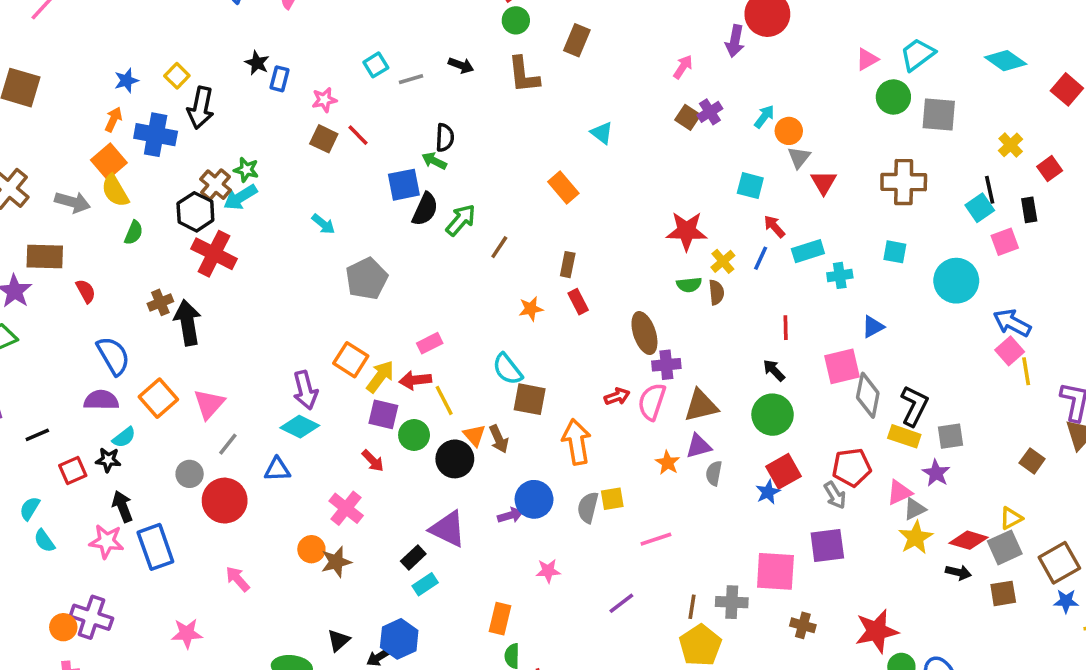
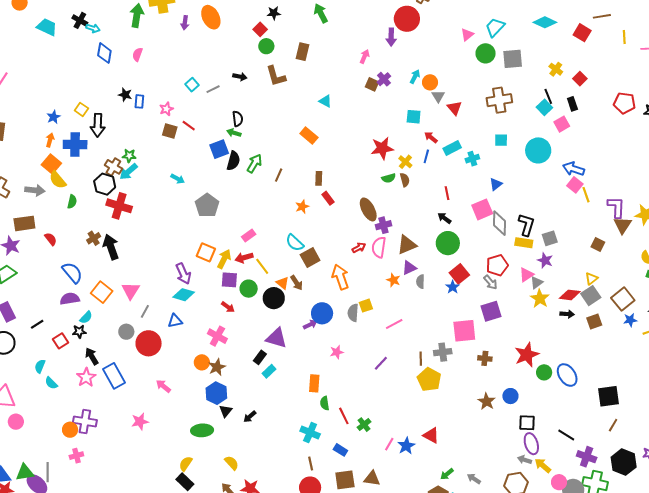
brown square: (530, 399) -> (310, 257), turned -30
pink star: (106, 541) -> (86, 377), turned -30
blue hexagon: (399, 639) -> (216, 393), moved

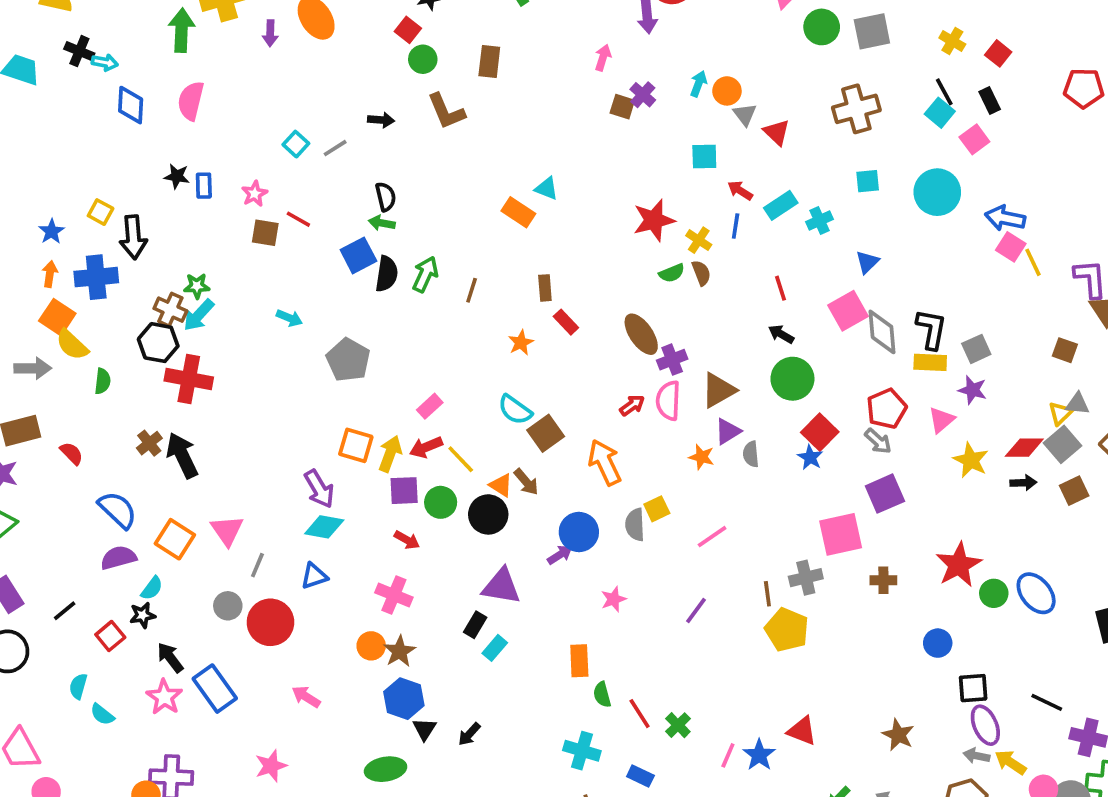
pink semicircle: (137, 54) -> (191, 101), size x1.5
cyan triangle: (325, 101) -> (547, 188), moved
gray triangle: (537, 283) -> (1077, 404), moved, turned 48
brown star: (487, 401) -> (898, 735), moved

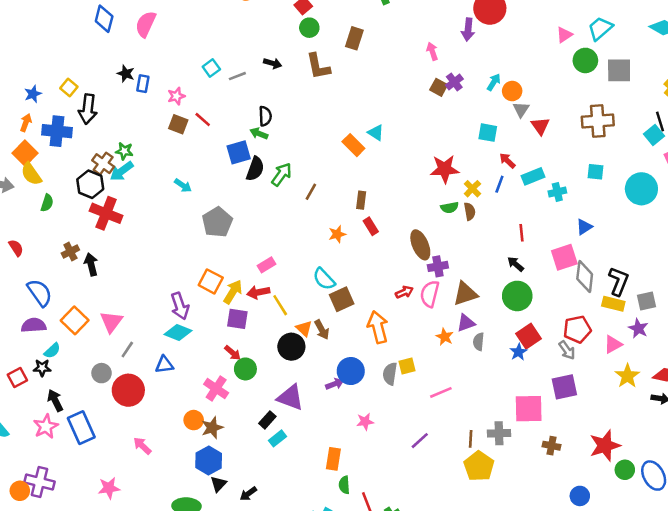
pink arrow: (603, 58) -> (432, 51), turned -48
black arrow: (182, 455) -> (91, 264), size x0.7
green circle: (441, 502) -> (245, 369), moved

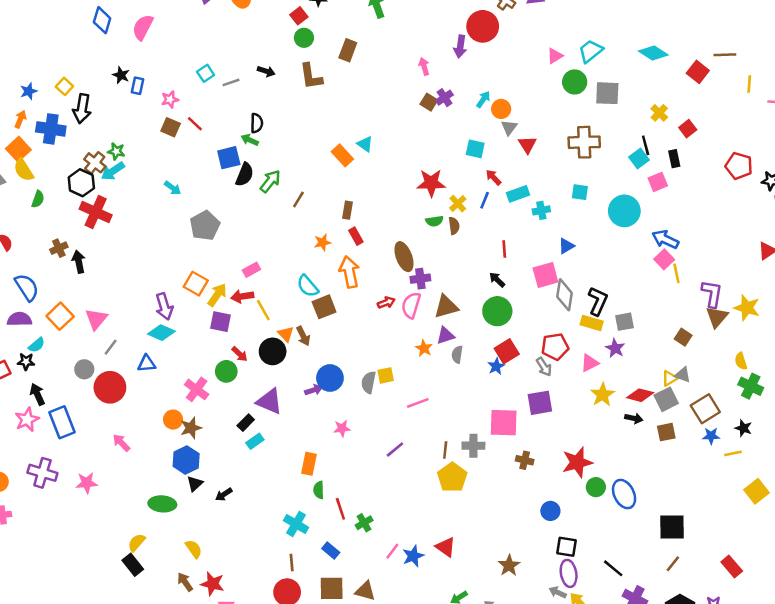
orange arrow: (378, 327) -> (349, 272), moved
red arrow: (233, 353) -> (240, 354), moved
purple cross: (39, 482) -> (42, 473), moved

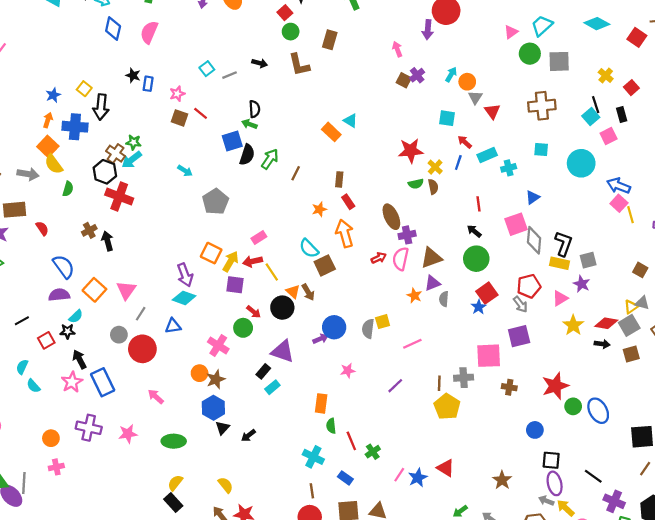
green ellipse: (162, 504) -> (174, 441), moved

